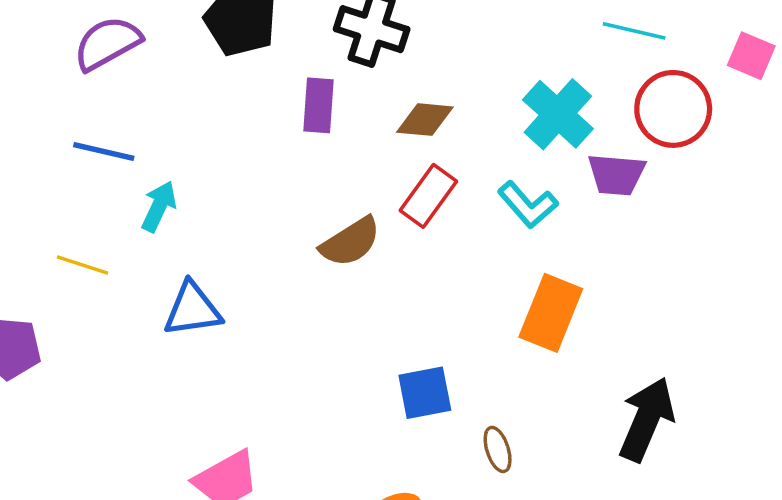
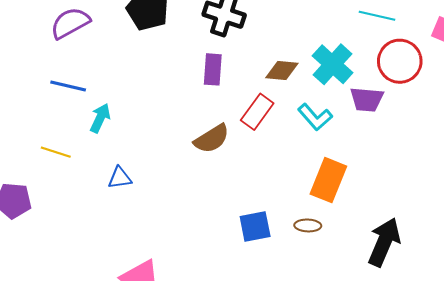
purple rectangle: (318, 105) -> (213, 69), moved
brown diamond: (425, 120) -> (282, 71), moved
blue triangle: (192, 309) -> (120, 178), size x0.7
brown ellipse: (498, 449) -> (308, 225), moved, turned -70

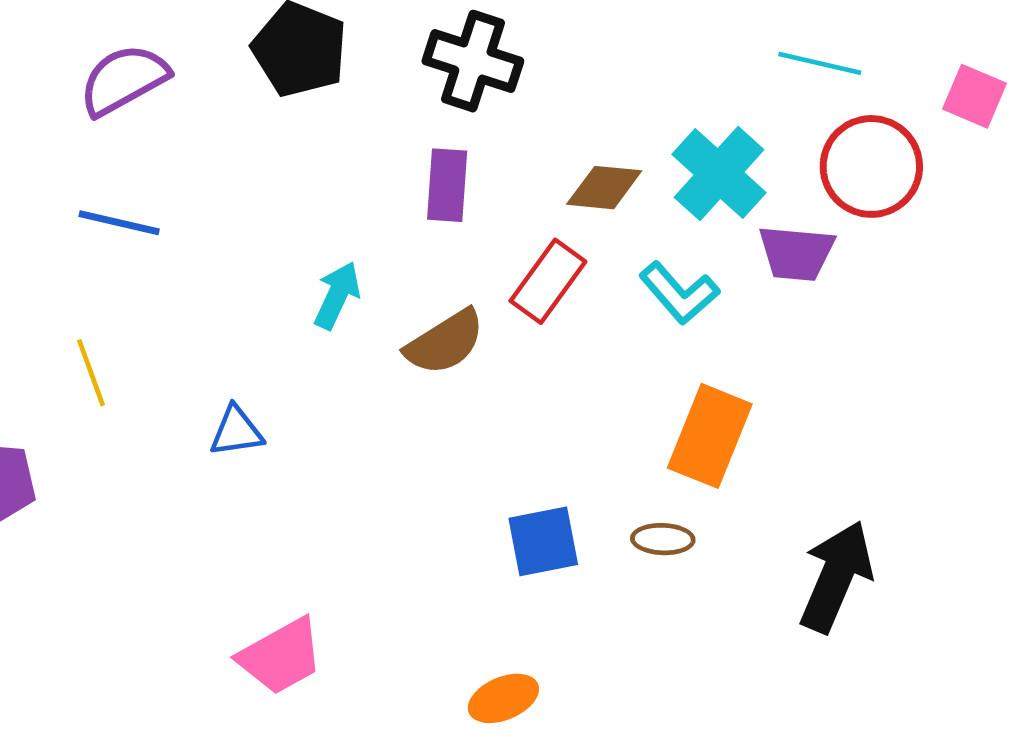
cyan arrow: (100, 118) -> (337, 295), moved
yellow line: (56, 152) -> (91, 373), turned 52

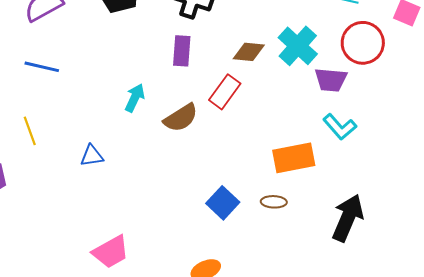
cyan L-shape: (679, 293) -> (340, 127), moved
orange rectangle: (710, 436) -> (294, 158), turned 57
blue square: (543, 541) -> (223, 203), turned -36

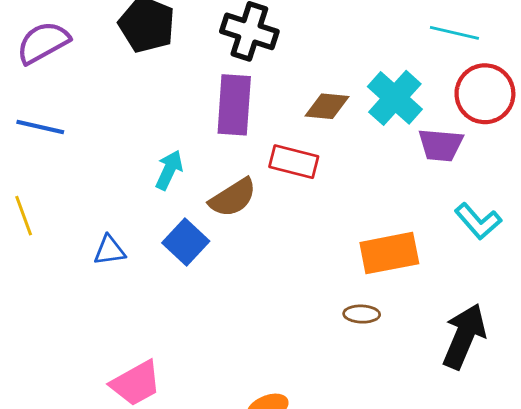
purple rectangle: (182, 51) -> (234, 105), size x1.4
red rectangle: (225, 92) -> (294, 162), turned 68
cyan L-shape: (340, 127) -> (478, 221), moved
blue square: (223, 203) -> (186, 242), moved

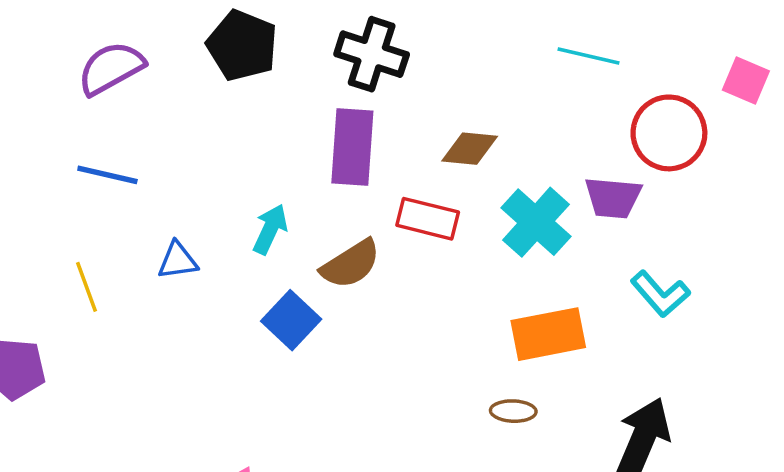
cyan line: (454, 33) -> (588, 56), moved
cyan cross: (395, 98) -> (536, 222), moved
blue triangle: (109, 250) -> (177, 261), moved

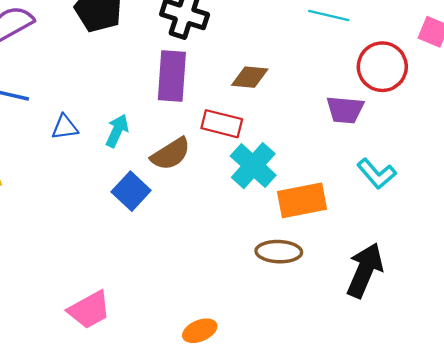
cyan cross: (536, 222) -> (253, 166), moved
blue triangle: (177, 261) -> (65, 127), moved
brown ellipse: (513, 411) -> (279, 252), size x1.5

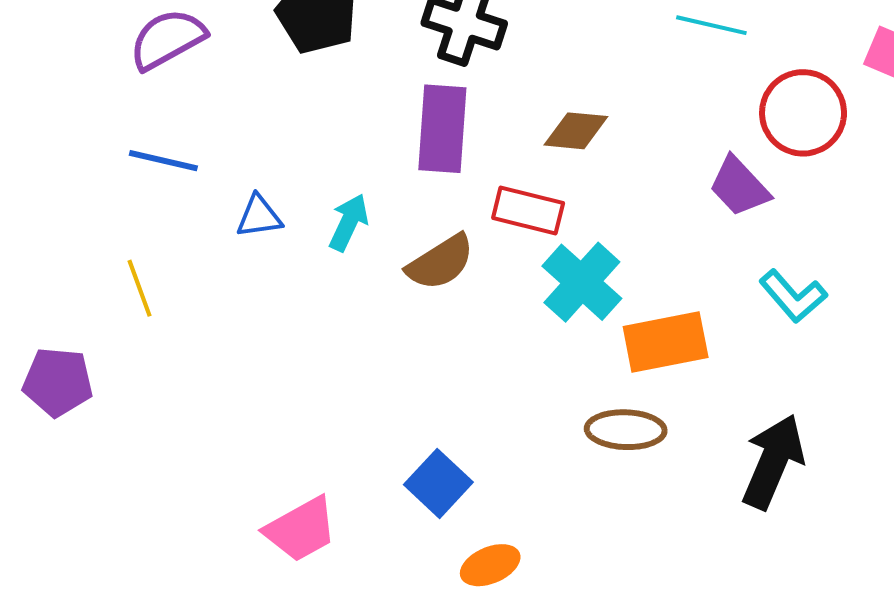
purple trapezoid: (345, 110) -> (739, 187), turned 42
blue square: (131, 191) -> (438, 483), moved

